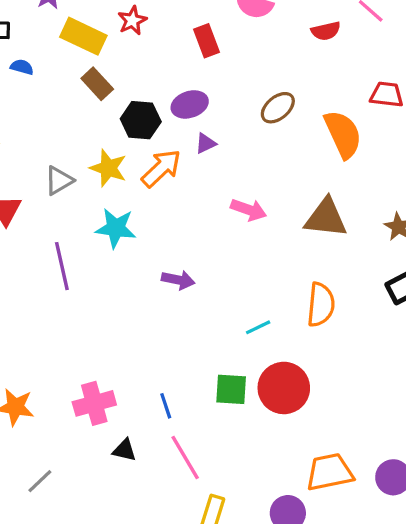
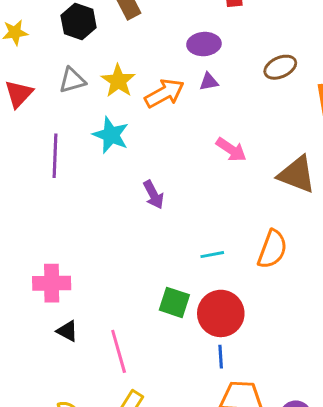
black hexagon: (141, 120) -> (79, 21), moved
purple arrow: (178, 280) -> (153, 195), turned 36
blue line: (166, 406) -> (221, 357), moved

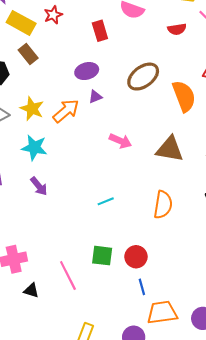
brown ellipse: (280, 67) -> (143, 77), size x1.4
purple arrow: (153, 195) -> (39, 186), moved
cyan line: (212, 255) -> (106, 201), moved
red circle: (221, 313) -> (136, 257), size x0.7
pink line: (119, 351) -> (68, 275), moved

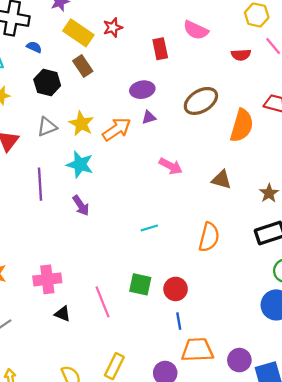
orange semicircle: (184, 96) -> (242, 126), turned 32
brown triangle: (170, 149) -> (222, 180), size x0.7

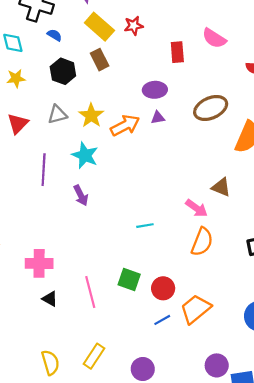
pink arrow: (171, 166) -> (197, 208), moved
blue line: (179, 321) -> (162, 320), turned 63
orange trapezoid: (197, 350) -> (196, 309), moved, turned -44

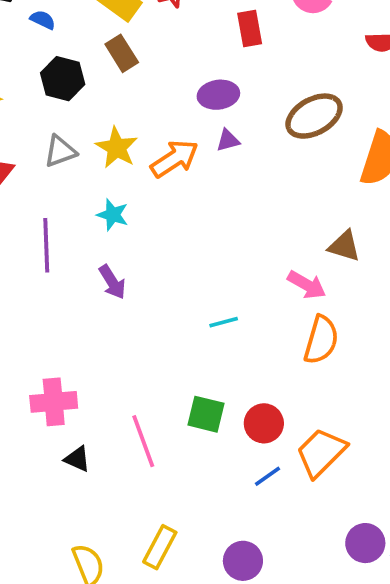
cyan star: (85, 155) -> (113, 215), size x0.7

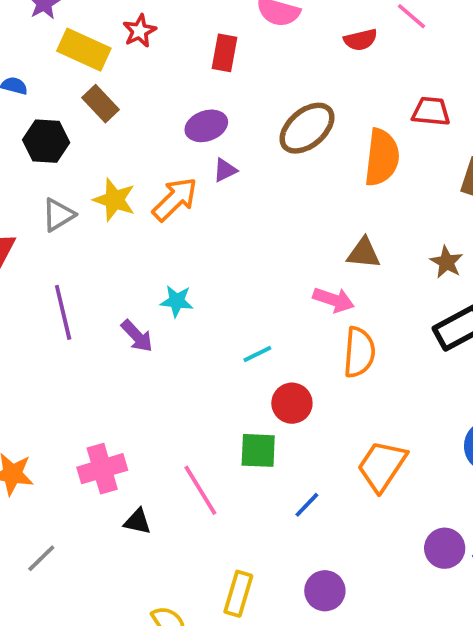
red rectangle: (250, 28) -> (225, 53), turned 32
cyan star: (113, 215) -> (177, 301), moved
red circle: (264, 423) -> (292, 403), moved
blue line: (268, 476) -> (307, 505), moved

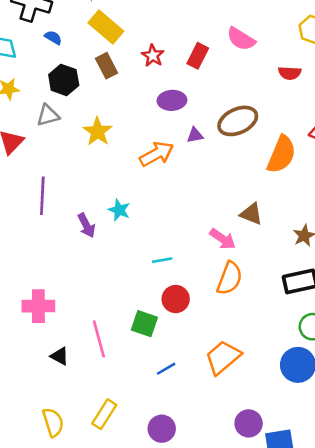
red star: (140, 31) -> (153, 56), moved, turned -30
purple triangle: (225, 170) -> (195, 135), moved
orange arrow: (175, 199) -> (157, 154), moved
gray triangle: (58, 215) -> (48, 115), moved
black triangle: (137, 521) -> (60, 356), moved

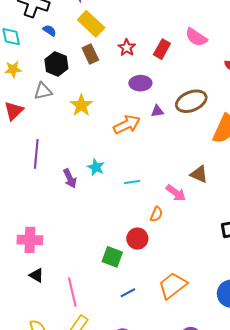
cyan line: (162, 260) -> (132, 182), moved
orange semicircle: (230, 278) -> (156, 214), moved, size x0.6
pink line: (99, 339) -> (72, 292), moved
black triangle: (60, 356) -> (36, 275), moved

